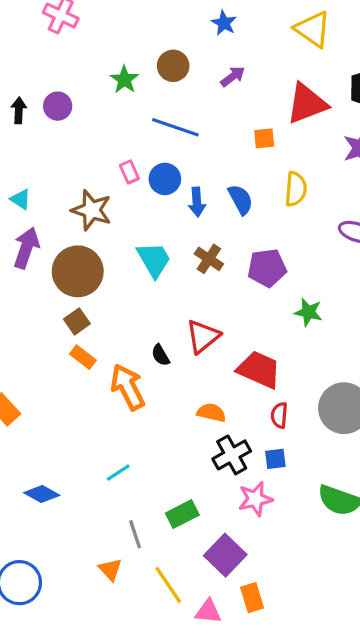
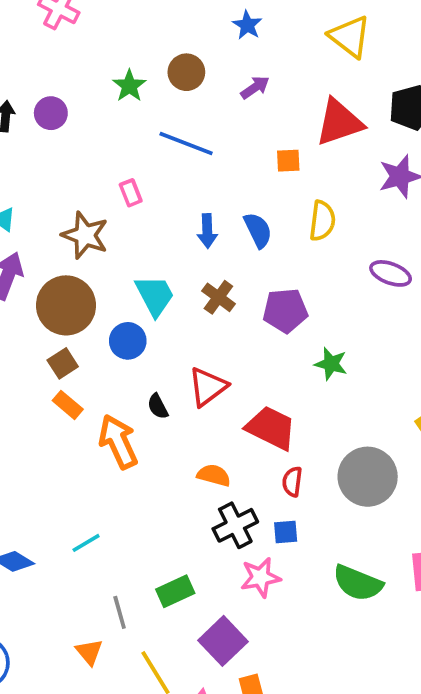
blue circle: (165, 179) -> (128, 341), moved
cyan line: (118, 473) -> (86, 543), moved

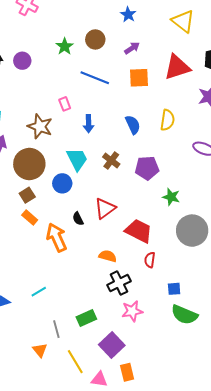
orange square: (288, 161) -> (139, 78), moved, size x1.5
blue arrow: (207, 231) -> (89, 124), moved
gray circle: (368, 477) -> (192, 231), moved
blue square: (286, 532) -> (174, 289), moved

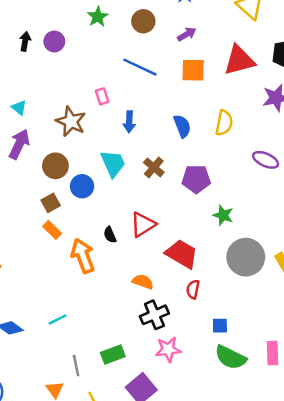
green star: (65, 46) -> (98, 17), moved
brown circle: (29, 164) -> (55, 166), size x0.7
blue circle: (62, 183) -> (82, 186), moved

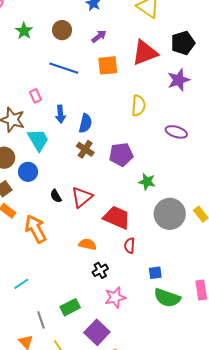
blue semicircle: (182, 126) -> (85, 123), moved, turned 42
cyan trapezoid: (113, 163) -> (38, 140), moved
black semicircle: (110, 235) -> (56, 196), moved
black cross: (154, 315) -> (100, 270), size x0.7

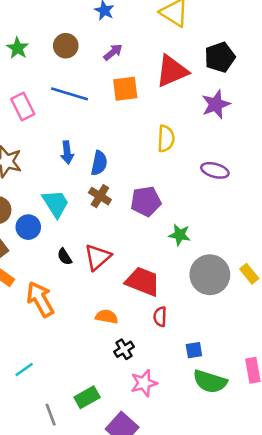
pink rectangle: (36, 96) -> (23, 106), moved, size x1.5
cyan trapezoid: (38, 140) -> (56, 204), moved

